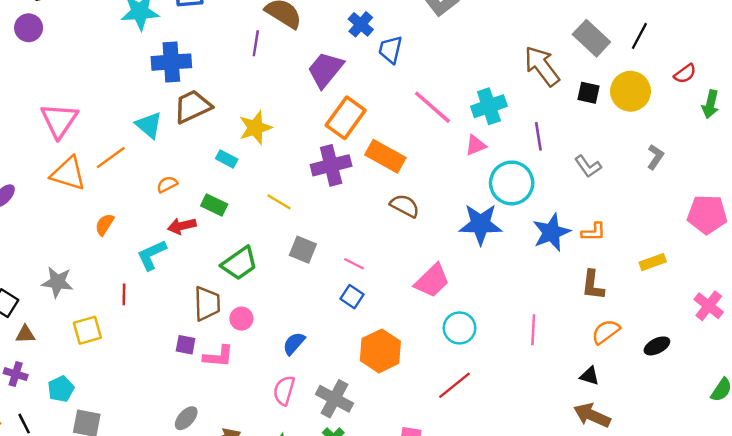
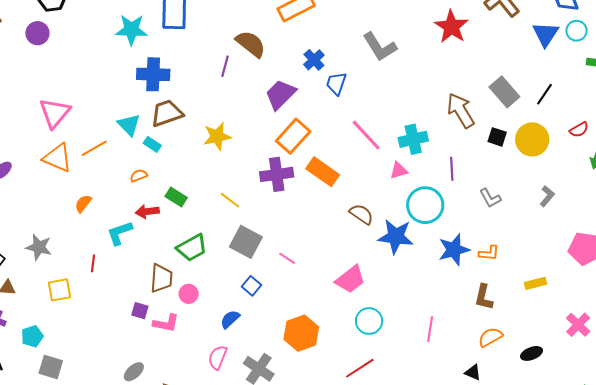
cyan rectangle: (227, 159) -> (152, 144), moved
brown semicircle: (405, 206) -> (361, 214), moved
gray square: (303, 250) -> (246, 242), size x1.4
blue square: (352, 297) -> (251, 286), moved

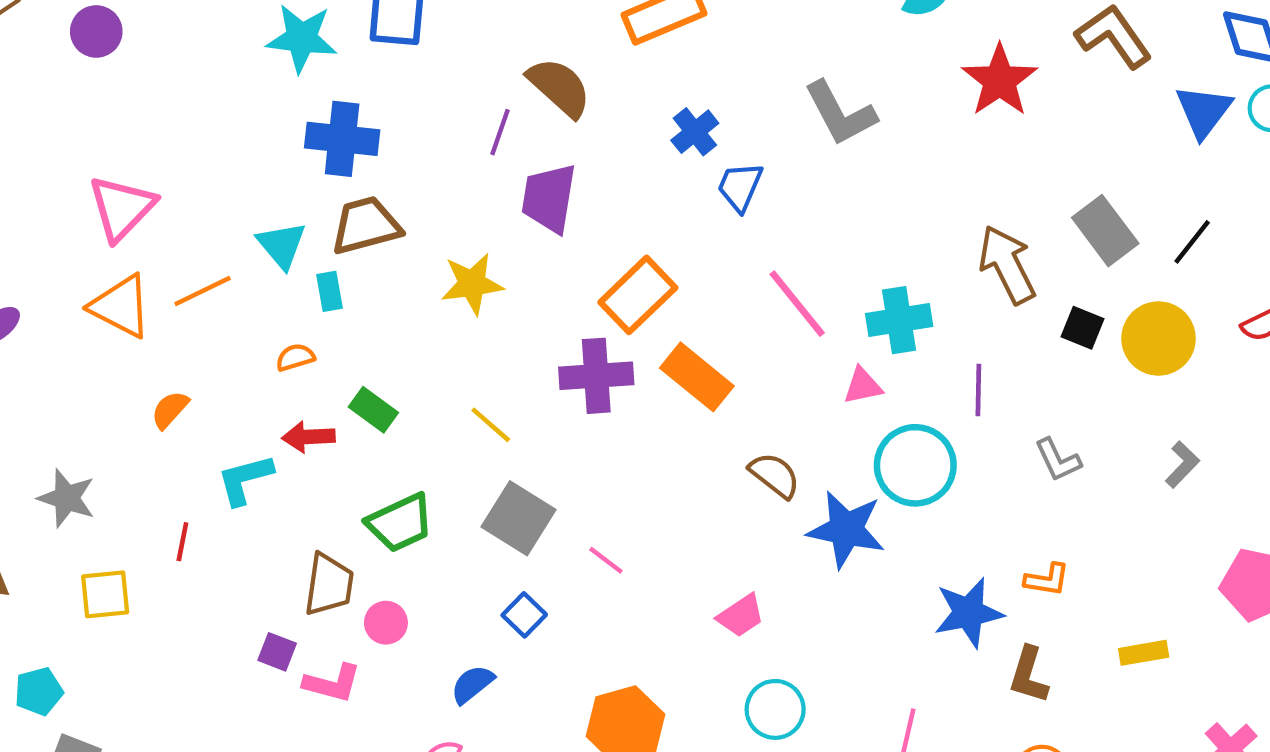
purple trapezoid: (280, 94) -> (549, 198), moved, turned -40
cyan rectangle: (152, 144) -> (329, 291), turned 42
blue star: (454, 250) -> (969, 613), moved
pink trapezoid: (350, 279) -> (741, 616), size x0.7

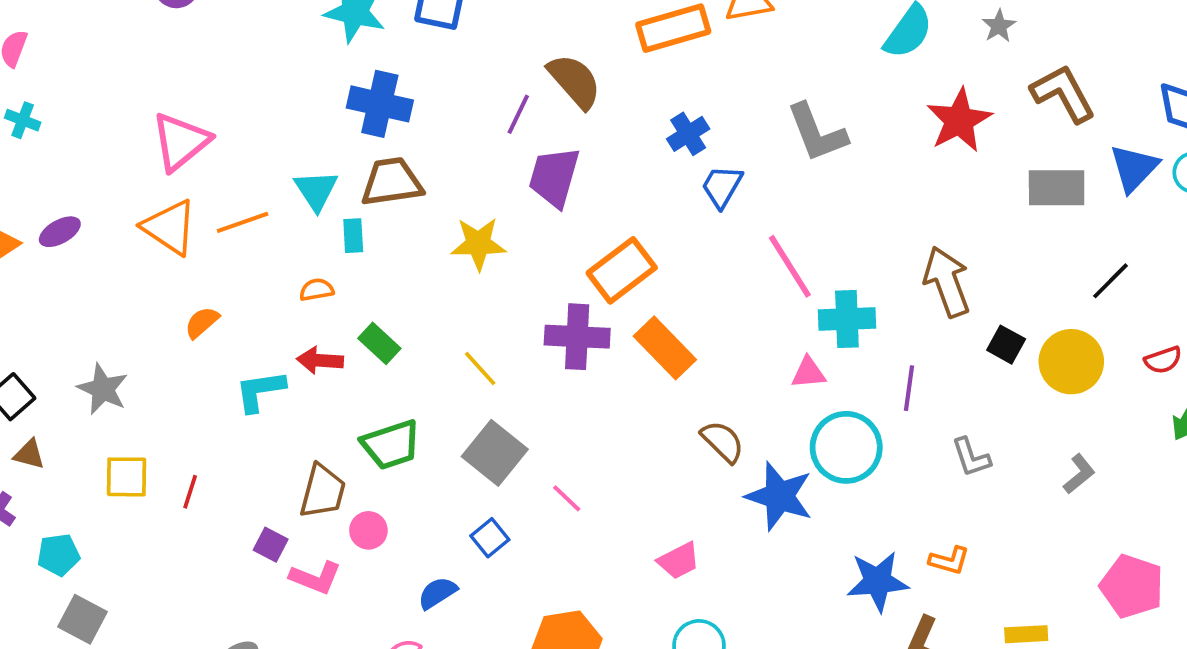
gray rectangle: (1105, 231) -> (1057, 188), moved, turned -60
pink line: (797, 304) -> (790, 266), moved
red line: (182, 542) -> (190, 492), moved

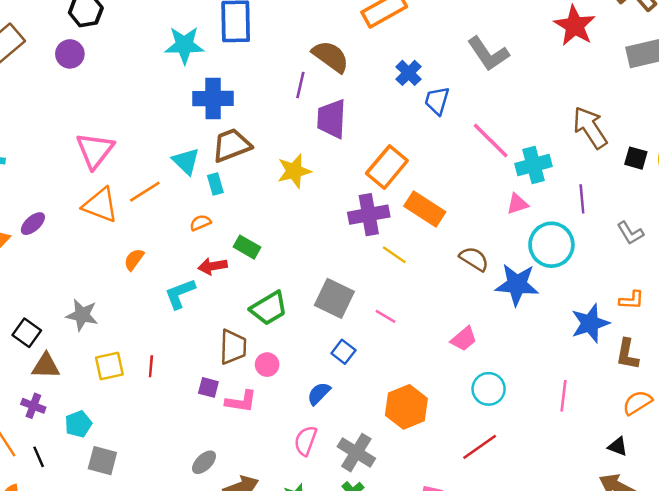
yellow line: (480, 369) -> (394, 255), moved
brown triangle: (29, 454) -> (46, 366), size x1.4

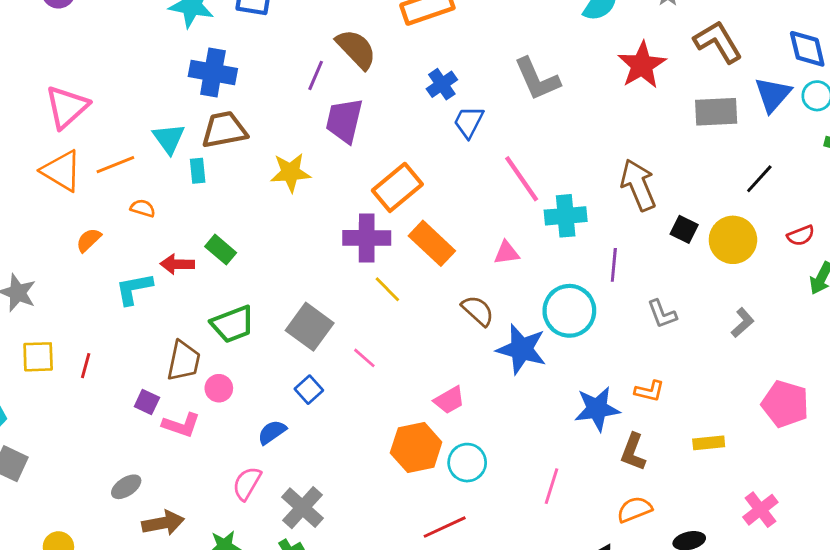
pink triangle: (517, 204) -> (507, 253), moved
orange semicircle: (200, 223) -> (143, 208), moved, turned 30
orange hexagon: (406, 407) -> (416, 448), moved

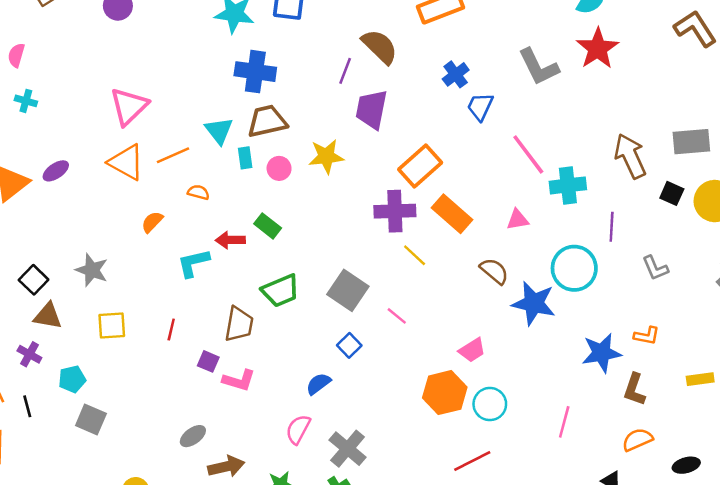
red star: (642, 65) -> (598, 49), moved
gray rectangle: (716, 112) -> (691, 142), moved
red line: (86, 366) -> (171, 329), moved
pink circle: (219, 388) -> (279, 168), moved

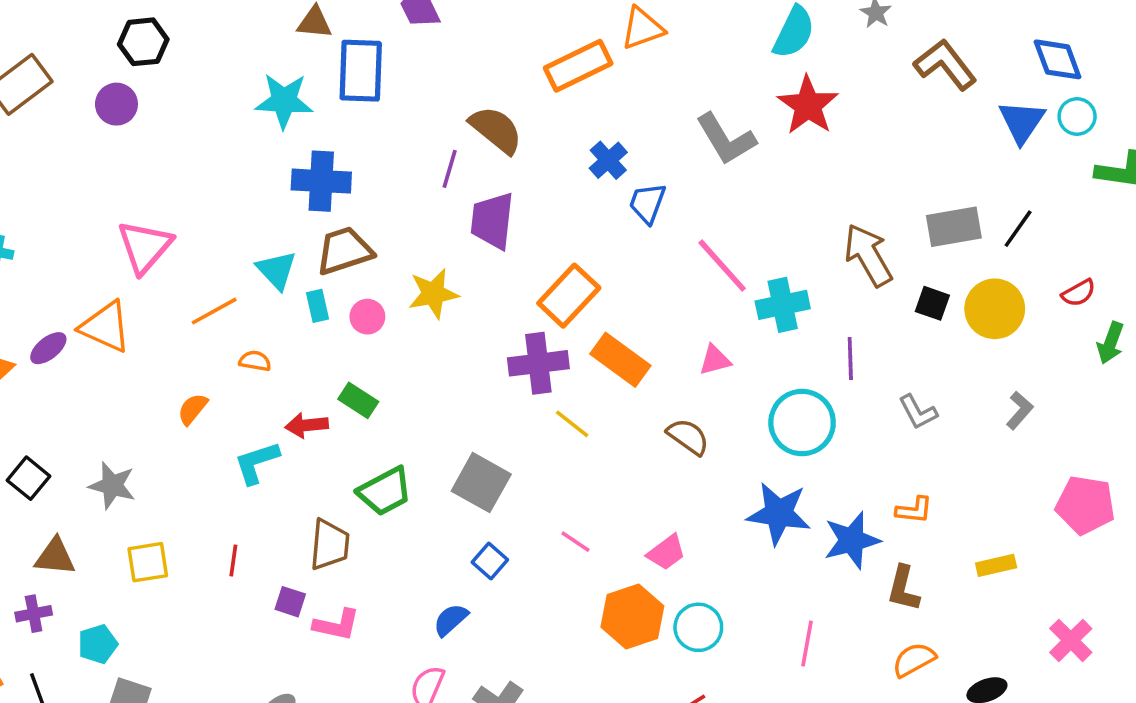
orange triangle: (126, 162) -> (105, 327), moved
black square: (34, 280) -> (28, 478), moved
blue star: (534, 303) -> (779, 513), moved
pink line: (397, 316) -> (576, 542), moved
purple cross: (29, 354) -> (34, 614), turned -35

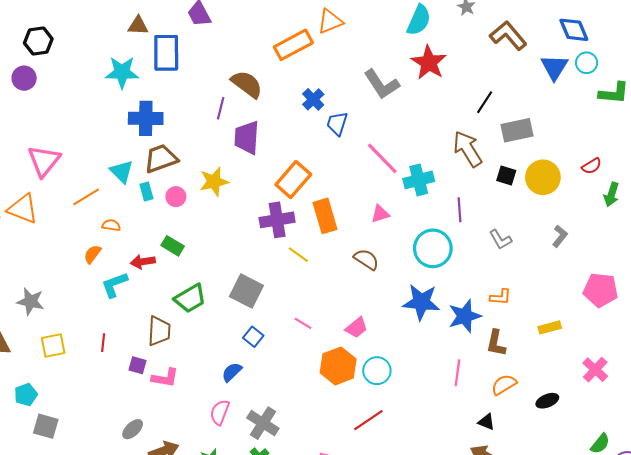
black line: (1018, 229) -> (485, 102), moved
orange rectangle: (620, 360) -> (325, 216), turned 40
orange semicircle: (193, 409) -> (92, 254), moved
pink line: (807, 644) -> (457, 373), moved

